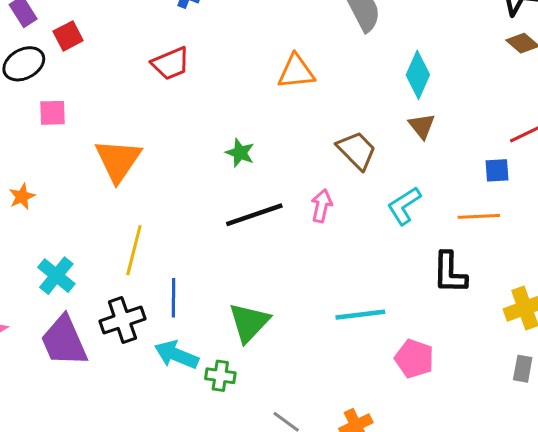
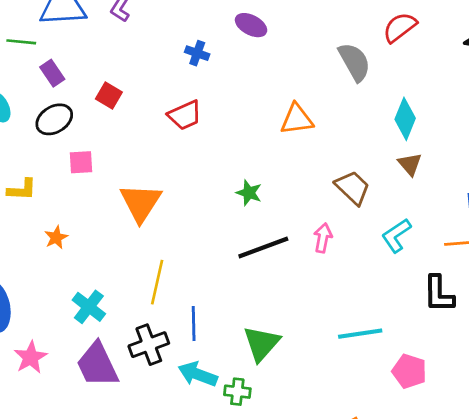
red square: (68, 36) -> (109, 96), moved, turned -30

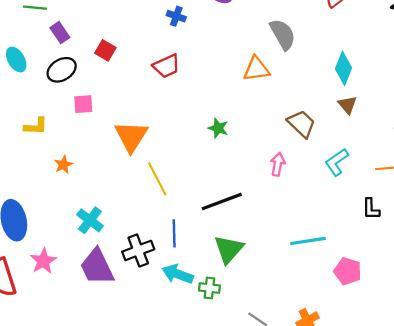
gray semicircle: (354, 62) -> (283, 34), moved
black line: (263, 248) -> (222, 202), moved
yellow line: (157, 282) -> (157, 179), moved, turned -40
black L-shape: (439, 294) -> (371, 209), size x0.7

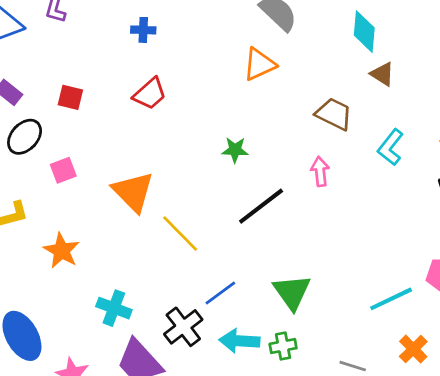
orange star: (63, 165) -> (62, 251), size x1.5
black line: (222, 202) -> (261, 206), moved
blue line: (174, 233) -> (220, 293), turned 72
cyan line: (308, 241) -> (391, 299), moved

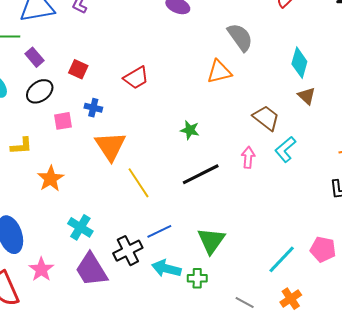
blue cross: (143, 30) -> (93, 108), moved
cyan L-shape: (391, 147) -> (285, 149), moved
cyan line: (391, 299) -> (282, 259), turned -32

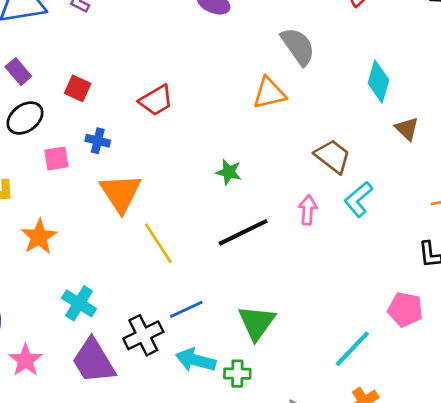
brown triangle: (307, 96) -> (407, 129), moved
pink pentagon: (323, 249) -> (405, 310), moved

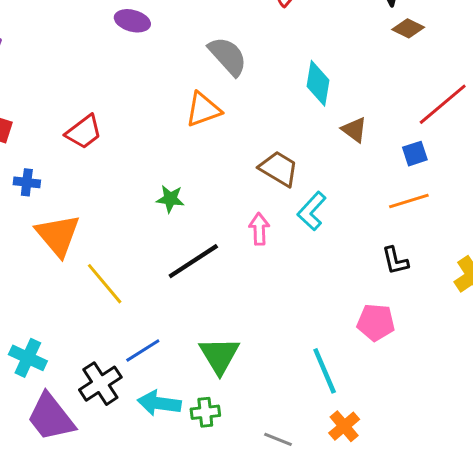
cyan line: (352, 349) -> (325, 371), turned -60

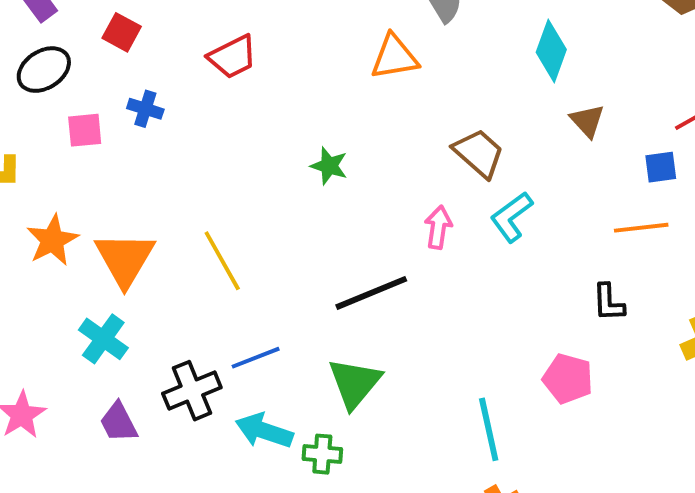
orange triangle: (58, 235) -> (125, 259), moved
black line: (193, 261) -> (371, 293), moved
purple trapezoid: (51, 417) -> (119, 422), size x0.6

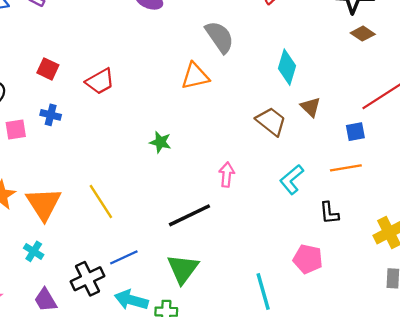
red square: (122, 32) -> (48, 69), moved
brown trapezoid: (479, 153) -> (271, 121), moved
cyan L-shape: (512, 217) -> (292, 179), moved
cyan cross: (103, 339) -> (34, 251), size x0.7

